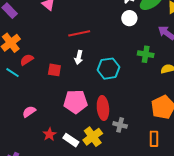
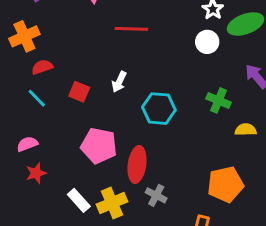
red line: (79, 33) -> (131, 29), moved
cyan line: (13, 73) -> (37, 98), moved
red star: (50, 134) -> (36, 173), moved

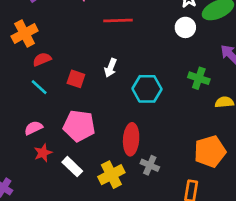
pink pentagon: (99, 146) -> (79, 126), moved
white rectangle: (79, 200) -> (72, 167), moved

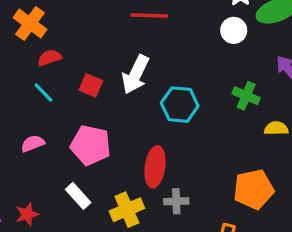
orange cross: (25, 33) -> (30, 23), turned -30
white arrow: (110, 68) -> (135, 75), size x1.6
red star: (43, 153) -> (27, 214), moved
gray cross: (150, 165) -> (176, 201), turned -30

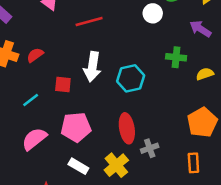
red semicircle: (50, 58) -> (35, 55), moved
cyan line: (43, 92) -> (31, 100), turned -66
pink semicircle: (33, 144) -> (34, 139), size x1.5

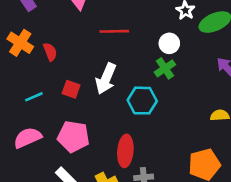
white circle: (153, 13) -> (169, 43), moved
red semicircle: (35, 55) -> (50, 52), turned 90
green cross: (176, 57) -> (165, 68), moved, turned 36

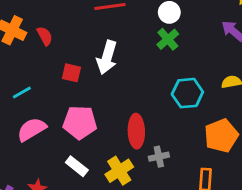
cyan line: (34, 97) -> (22, 93), moved
cyan hexagon: (142, 101) -> (187, 93), moved

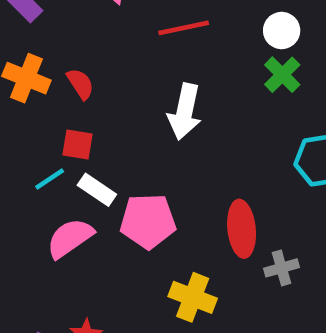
red square: (71, 73) -> (78, 145), moved
white rectangle: (77, 166) -> (97, 190), moved
yellow cross: (119, 171) -> (193, 297), moved, turned -32

